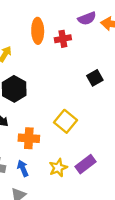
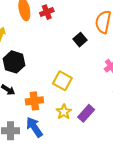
blue arrow: (23, 168) -> (34, 127), size x1.5
yellow star: (58, 168) -> (64, 112), moved

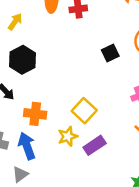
yellow square: (62, 81) -> (84, 111), moved

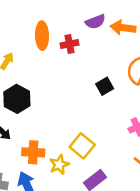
yellow star: (68, 136) -> (59, 165), moved

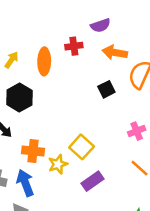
orange arrow: (123, 28) -> (115, 52), moved
orange ellipse: (42, 36) -> (44, 61), moved

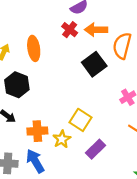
red cross: (74, 46) -> (70, 30), moved, turned -35
black square: (106, 89) -> (94, 64), size x1.5

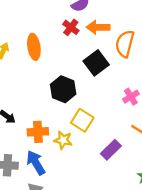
black hexagon: (17, 85) -> (63, 89), moved
yellow star: (62, 139) -> (63, 140), turned -30
purple rectangle: (96, 149) -> (111, 150), moved

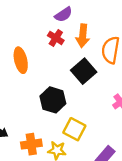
orange arrow: (98, 27) -> (83, 36), turned -80

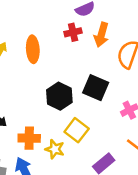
red cross: (56, 38) -> (73, 32), turned 35
black square: (84, 71) -> (96, 88), moved, turned -35

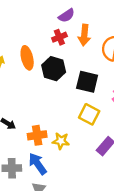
black hexagon: (59, 96) -> (54, 69), moved
yellow square: (77, 130) -> (89, 114), moved

